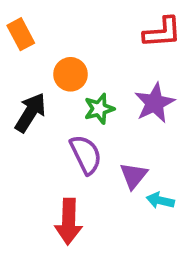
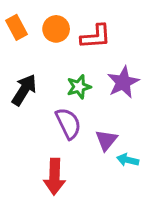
red L-shape: (162, 32) -> (96, 37), moved
orange circle: (71, 74) -> (56, 29), moved

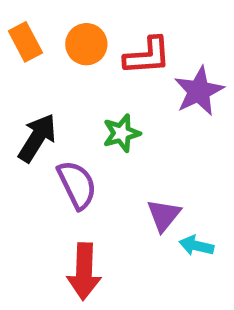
purple star: (123, 82) -> (199, 91), moved
purple semicircle: (68, 123) -> (77, 185), moved

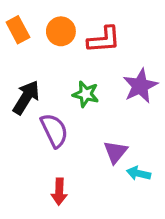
purple star: (199, 91) -> (140, 86), moved
green star: (121, 133) -> (86, 94), turned 30
red arrow: (84, 271) -> (59, 192), size x0.7

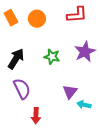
red L-shape: (104, 40) -> (77, 15), moved
purple semicircle: (54, 130) -> (22, 89), moved

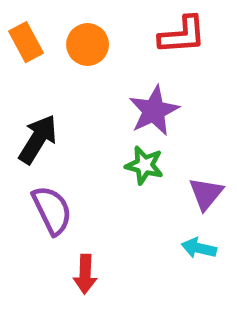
purple star: (85, 52) -> (154, 111), moved
green star: (52, 57) -> (144, 165), moved
purple triangle: (70, 92) -> (206, 194), moved

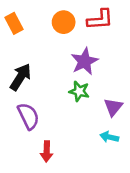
orange circle: (88, 44) -> (64, 22), moved

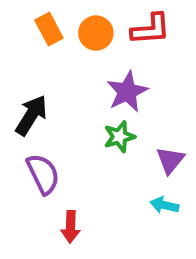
orange rectangle: (14, 23) -> (49, 29), moved
green star: (79, 91) -> (119, 137), turned -30

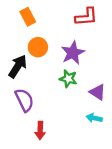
orange circle: (96, 33) -> (38, 47), moved
green star: (119, 137) -> (68, 79), turned 30
purple triangle: (170, 160) -> (98, 92), turned -36

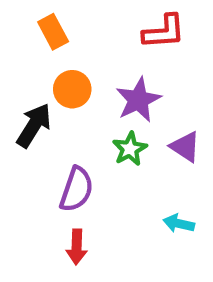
green star: (68, 79) -> (130, 149), turned 30
purple triangle: (98, 92) -> (185, 147), moved
purple semicircle: (24, 100) -> (77, 189), moved, turned 45

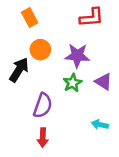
purple star: (138, 100) -> (77, 56), turned 30

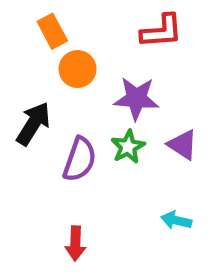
orange circle: (40, 50) -> (78, 69), moved
purple semicircle: (43, 105) -> (80, 159), moved

